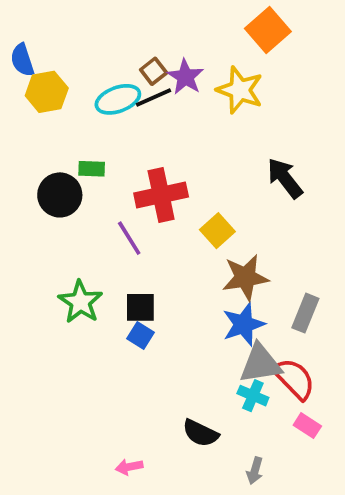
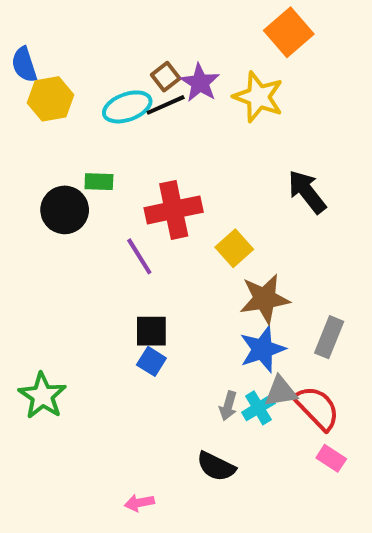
green star: (80, 302) -> (42, 396), moved
gray triangle: (260, 364) -> (281, 392), size x0.7
cyan cross: (253, 396) -> (258, 408), moved, turned 36
gray arrow: (255, 471) -> (228, 406), moved

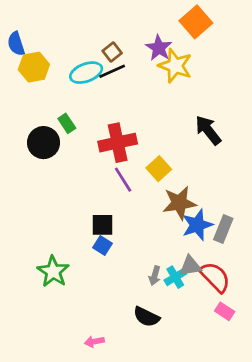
purple star: (200, 83) -> (159, 48), moved
green rectangle: (99, 182) -> (67, 123), turned 54
purple line: (139, 256) -> (123, 180), moved
blue star: (263, 349) -> (197, 225), moved
green star: (42, 396) -> (53, 272), moved

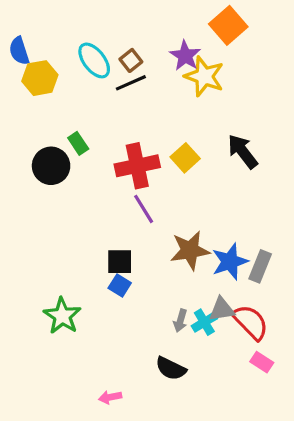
cyan ellipse: (86, 73) -> (94, 60), moved, turned 72
yellow square: (159, 169) -> (185, 158), moved
brown star: (179, 203) -> (190, 250), moved

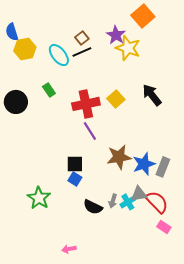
cyan ellipse: (94, 60) -> (59, 55), moved
black circle: (51, 166) -> (16, 102), moved
black semicircle: (171, 368) -> (93, 207), moved

